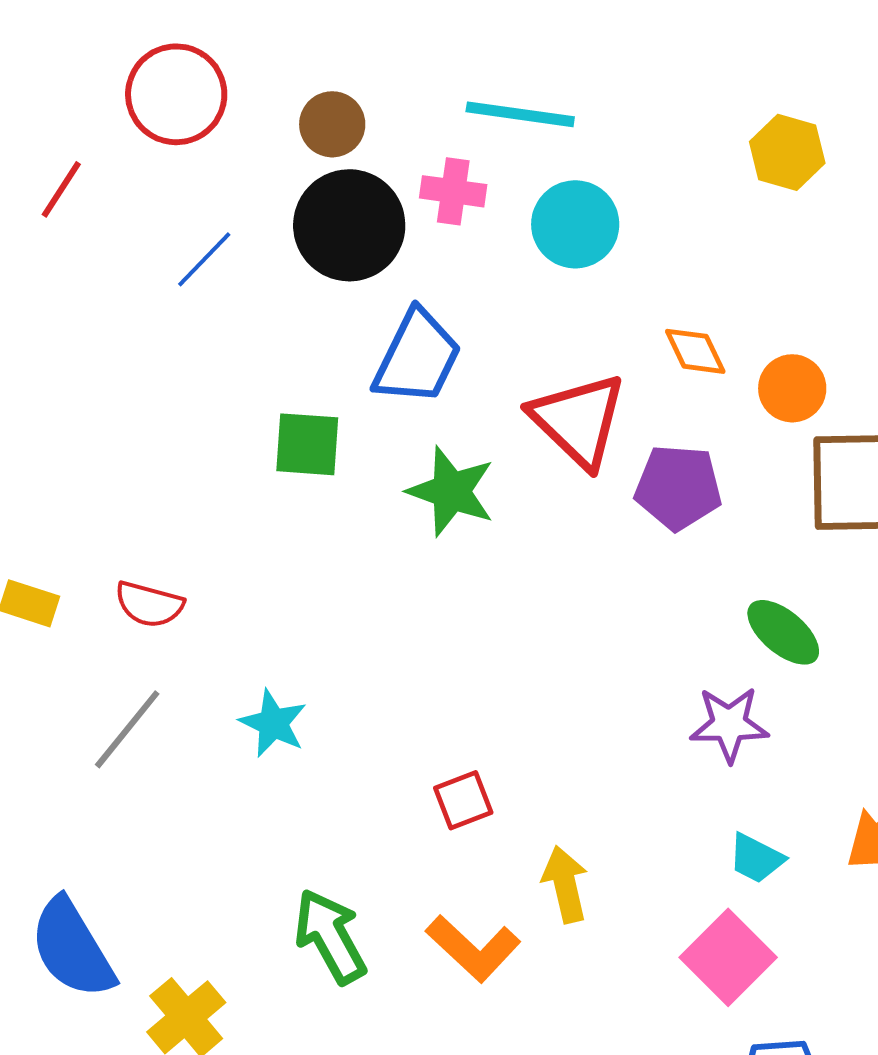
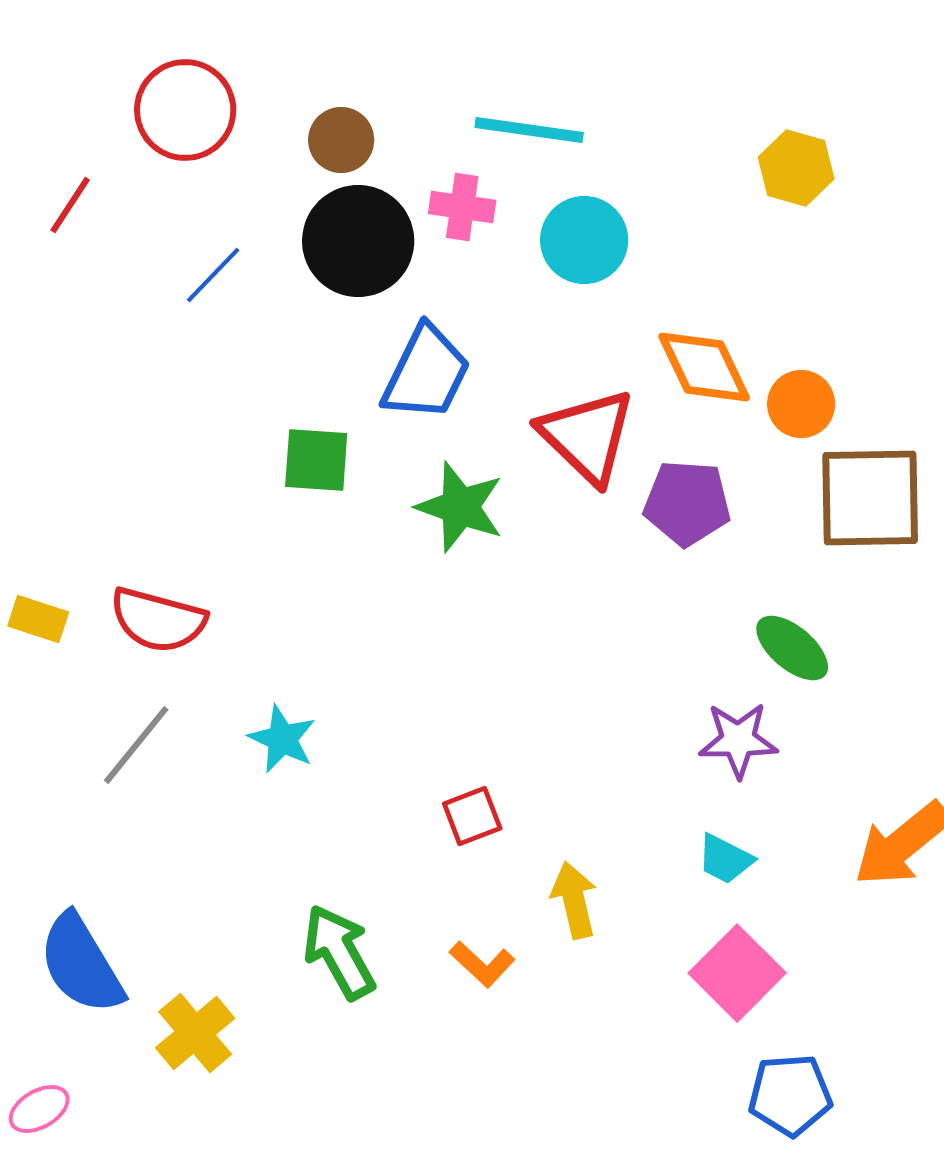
orange diamond: (695, 351) -> (704, 367), size x1.5
red semicircle: (149, 604) -> (158, 620), size x1.4
cyan trapezoid: (756, 858) -> (725, 859), moved
orange L-shape: (473, 948) -> (482, 964), size x0.7

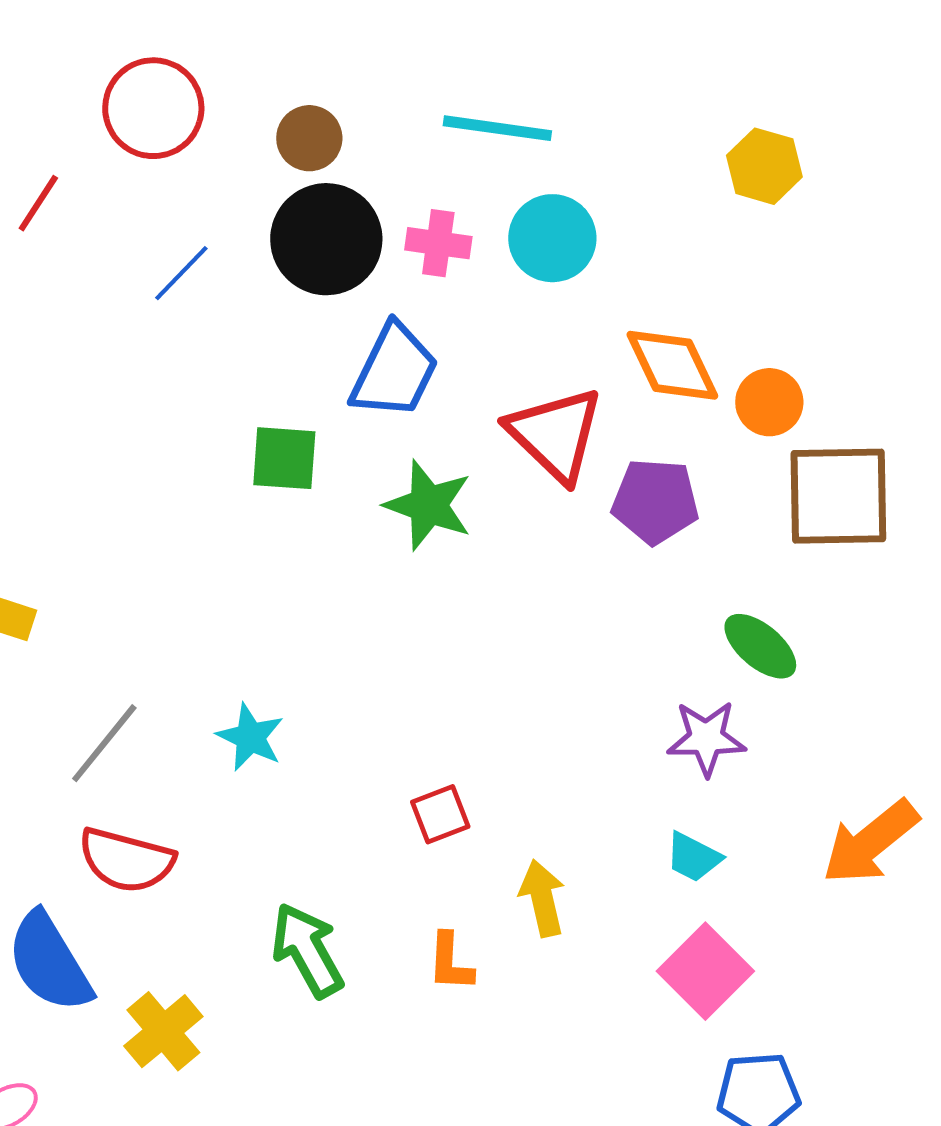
pink cross: (462, 207) -> (438, 243), moved
red semicircle: (158, 620) -> (126, 860), moved
orange L-shape: (482, 964) -> (450, 962), turned 50

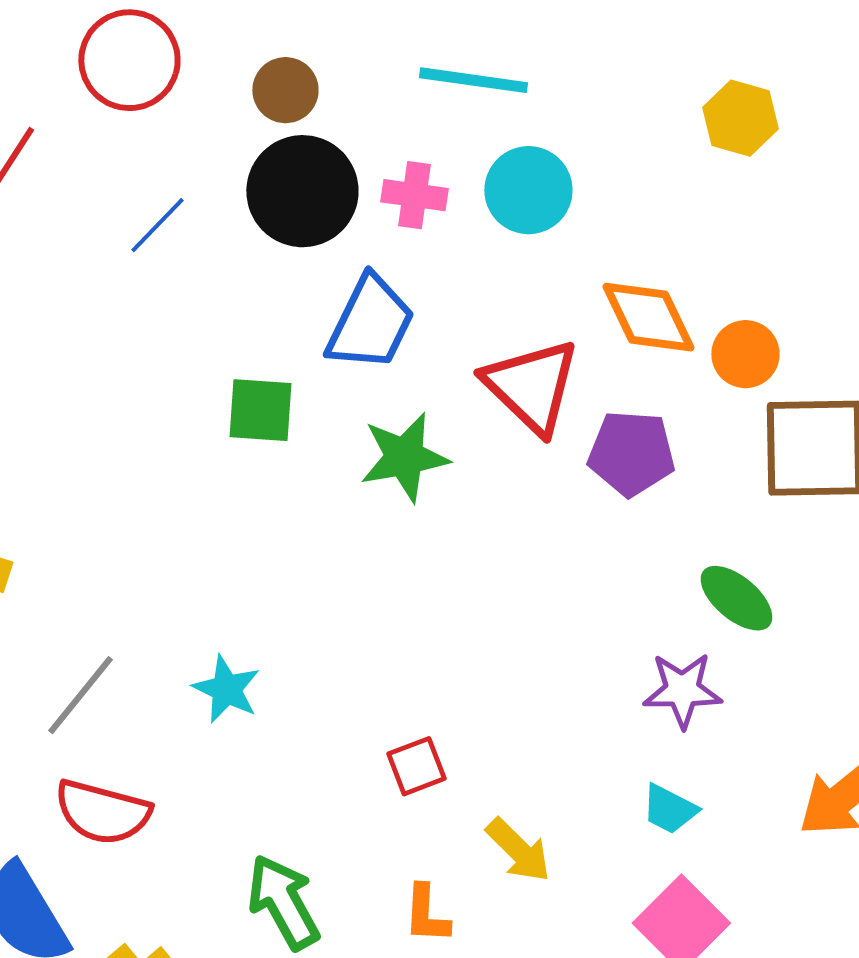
green star: (428, 505) -> (404, 457), turned -30
yellow arrow: (542, 898) -> (518, 850), turned 148

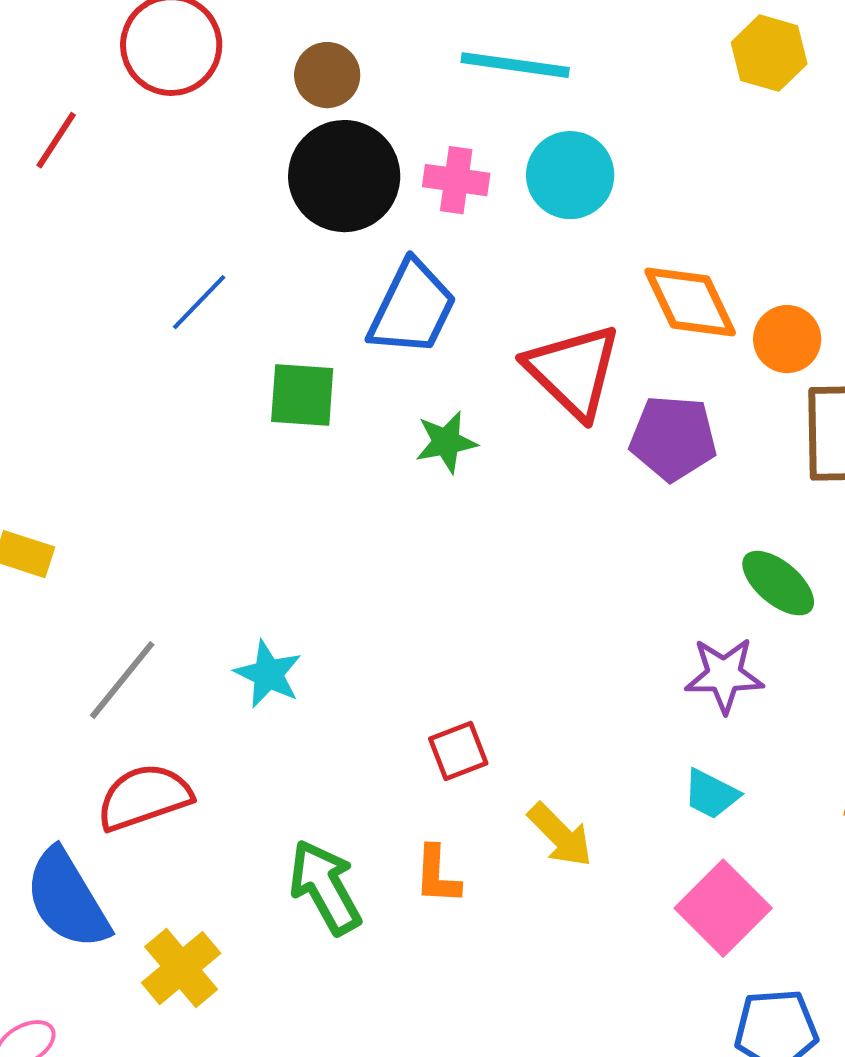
yellow hexagon: (740, 118) -> (769, 53), moved
blue line: (157, 225) -> (199, 302), moved
green star: (404, 457) -> (446, 442), size x0.7
red semicircle: (102, 812) -> (144, 797), turned 146
orange L-shape: (426, 914) -> (437, 875), moved

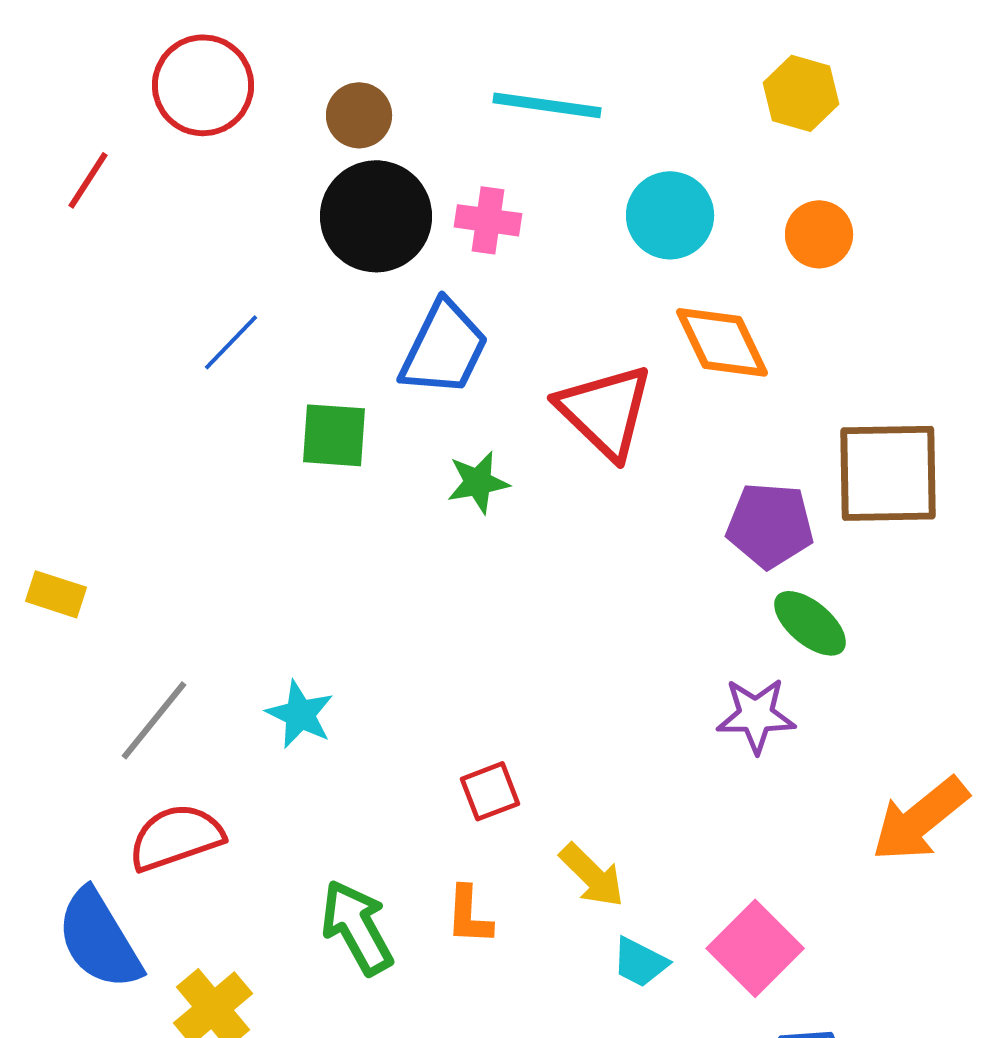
cyan circle: (570, 175) -> (670, 215), moved
orange circle: (787, 339) -> (819, 234), moved
purple pentagon: (673, 438) -> (770, 525), moved
cyan trapezoid: (711, 794) -> (640, 962), moved

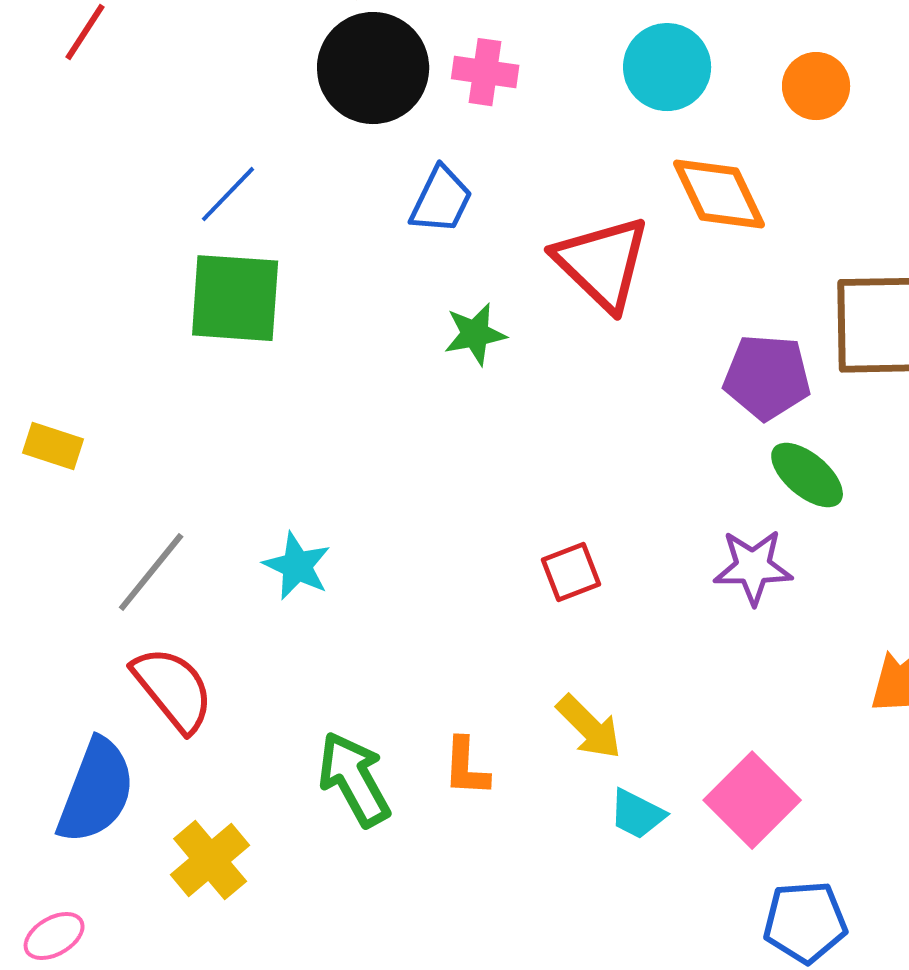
blue trapezoid: (444, 348) -> (441, 200), size x0.7
green square: (334, 435) -> (235, 298), moved, size x1.4
red square: (490, 791) -> (571, 572), moved
red semicircle: (176, 837) -> (173, 689), turned 70
blue semicircle: (99, 939) -> (96, 791), turned -128

